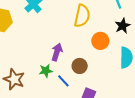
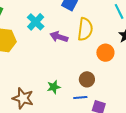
purple arrow: (57, 52) -> (59, 37), moved, turned -84
blue line: (63, 81) -> (80, 97), moved, turned -48

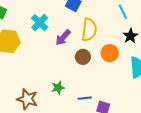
purple arrow: (59, 37) -> (63, 37), turned -66
brown circle: (87, 79) -> (83, 57), moved

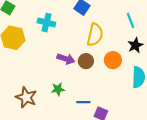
cyan cross: (40, 23) -> (46, 23), turned -36
purple arrow: (63, 37) -> (66, 59), moved, turned -120

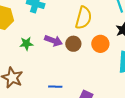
green star: (58, 89) -> (26, 44), moved
blue line: (83, 102) -> (55, 87), moved

